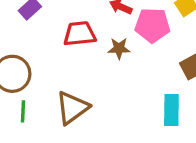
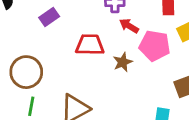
brown star: (119, 48) -> (123, 62), turned -30

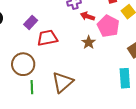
red trapezoid: (90, 45) -> (47, 38), moved
pink pentagon: (155, 46) -> (108, 26), turned 30

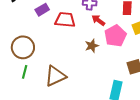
red trapezoid: (47, 38) -> (65, 20), moved

